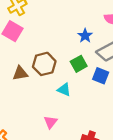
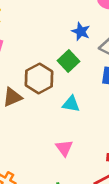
green square: (79, 64) -> (69, 61), moved

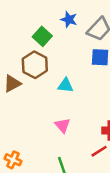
green square: (69, 61) -> (42, 36), moved

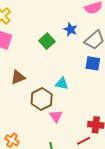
brown hexagon: (35, 65) -> (42, 99), moved

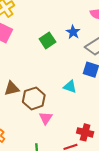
brown triangle: (18, 77) -> (12, 88), moved
cyan triangle: (62, 84) -> (70, 87), moved

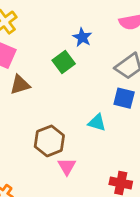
blue star: (73, 32) -> (82, 37), moved
brown triangle: (12, 88) -> (20, 85), moved

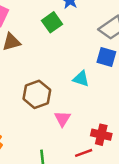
pink triangle: (67, 166) -> (62, 119), moved

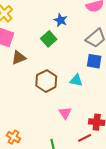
brown hexagon: (37, 94) -> (46, 81), moved

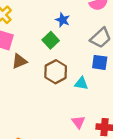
brown hexagon: (46, 81) -> (56, 72), moved
pink triangle: (65, 113) -> (78, 122), moved

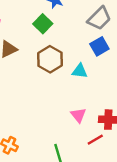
blue square: (100, 62) -> (99, 46), turned -35

